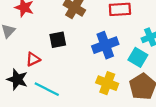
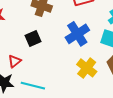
yellow cross: (107, 83) -> (87, 68), turned 30

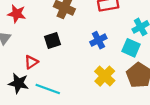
blue cross: (77, 34) -> (98, 40), size x0.7

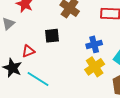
yellow cross: (105, 76) -> (95, 67), moved

